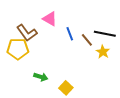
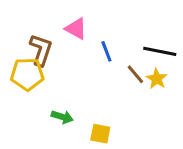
brown L-shape: (27, 33) -> (41, 50), turned -125
brown line: (87, 40) -> (135, 74), moved
yellow square: (66, 88) -> (100, 134), turned -32

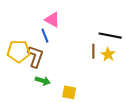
brown L-shape: (41, 50) -> (35, 57), moved
blue line: (106, 51) -> (45, 36), moved
brown line: (135, 74) -> (93, 51), turned 40

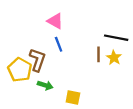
blue line: (45, 36) -> (59, 44), moved
yellow pentagon: (19, 51) -> (20, 70), moved, turned 30

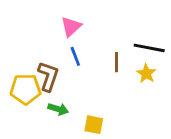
pink triangle: (55, 21) -> (71, 27), turned 49
brown line: (98, 54) -> (116, 62), moved
yellow pentagon: (20, 70) -> (26, 89), turned -30

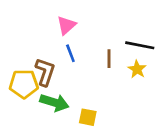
green arrow: (58, 109) -> (54, 103), size x1.5

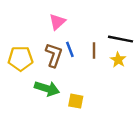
blue line: (70, 53) -> (70, 49), moved
brown L-shape: (45, 72) -> (54, 55), moved
yellow pentagon: (24, 84) -> (20, 59), moved

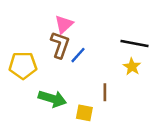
blue line: (70, 49) -> (78, 55), turned 63
brown line: (94, 51) -> (105, 92), moved
brown L-shape: (54, 55) -> (60, 45), moved

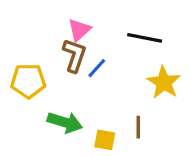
black line: (134, 44) -> (145, 38), moved
yellow star: (132, 67) -> (164, 82), size x1.5
brown line: (105, 92) -> (138, 127), moved

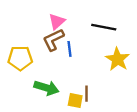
brown L-shape: (74, 55) -> (53, 40), turned -135
blue line: (97, 68) -> (69, 49), turned -49
brown line: (138, 127) -> (87, 94), moved

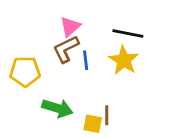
yellow star: (118, 59) -> (124, 60), moved

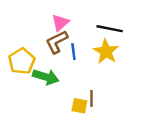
yellow pentagon: (25, 72) -> (22, 61), turned -30
green arrow: (57, 108) -> (46, 77), moved

